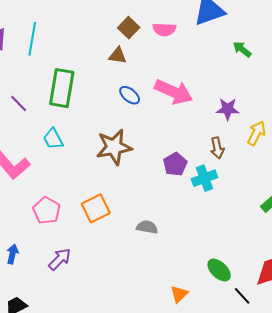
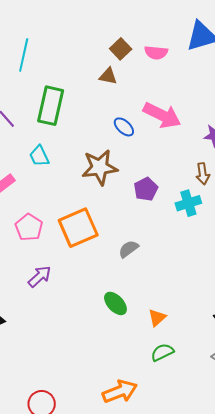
blue ellipse: (130, 95) -> (124, 127), moved
purple pentagon: (175, 164) -> (146, 189), moved
orange square: (96, 208) -> (78, 228), size x1.4
gray semicircle: (147, 227) -> (128, 249), turned -50
green ellipse: (219, 270) -> (115, 303), moved

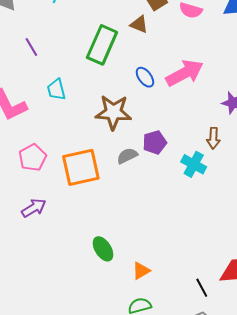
green rectangle: (51, 106) -> (102, 45), moved
pink arrow: (162, 115) -> (185, 73), turned -66
cyan cross: (188, 203) -> (194, 164), turned 35
gray semicircle: (128, 249) -> (127, 156), moved

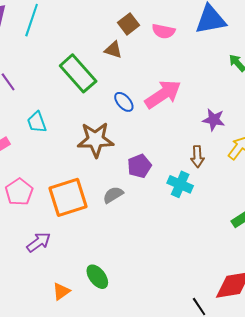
green rectangle: (102, 45) -> (78, 73), turned -60
gray semicircle: (127, 156) -> (113, 195), moved
purple arrow: (34, 208) -> (39, 242), moved
orange triangle: (141, 271) -> (61, 291), moved

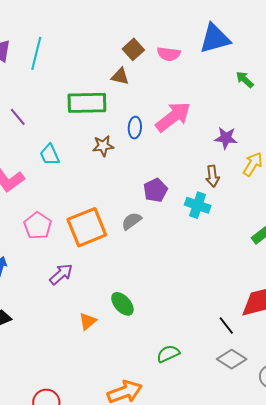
green rectangle: (78, 73) -> (87, 103), turned -45
blue ellipse: (124, 102) -> (135, 128), turned 50
brown star: (96, 140) -> (103, 146), moved, size x0.6

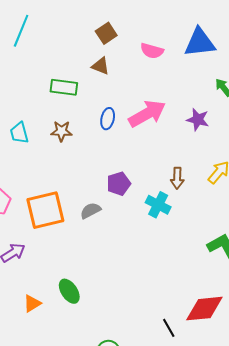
brown square: (133, 49) -> (106, 33), moved
green rectangle: (87, 103) -> (64, 87), size x0.7
purple star: (226, 138) -> (198, 120), moved
brown star: (103, 146) -> (61, 131), moved

